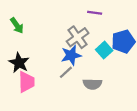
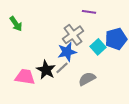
black star: (19, 63) -> (46, 70), moved
pink trapezoid: (26, 82) -> (25, 77), turned -80
gray semicircle: (92, 84) -> (87, 79), turned 150

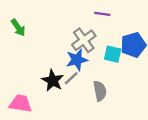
cyan square: (98, 47) -> (113, 54), turned -35
pink trapezoid: (25, 77) -> (20, 104), moved
gray semicircle: (87, 79) -> (100, 91), turned 108

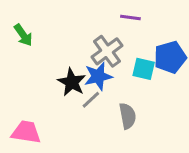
black star: (53, 81) -> (72, 82), moved

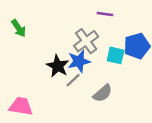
gray semicircle: (128, 116) -> (103, 93), turned 60

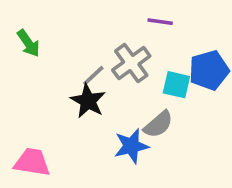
blue star: (79, 61) -> (131, 146), moved
gray line: (73, 80) -> (93, 76), moved
gray semicircle: (103, 93) -> (158, 124), moved

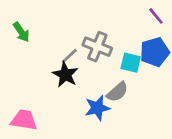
purple line: (160, 22) -> (156, 16), moved, turned 42
gray cross: (131, 63) -> (97, 47), turned -32

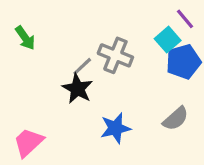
cyan square: (131, 63) -> (168, 40), moved, turned 36
gray semicircle: (117, 92) -> (176, 119), moved
pink trapezoid: (24, 120) -> (28, 142), turned -52

